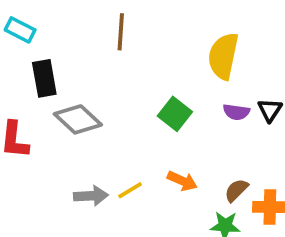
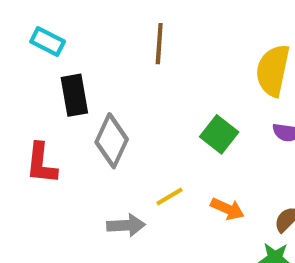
gray diamond: (78, 119) -> (112, 141), turned 72
yellow line: (130, 190) -> (169, 196), moved

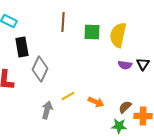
green square: (219, 134) -> (92, 32), moved, turned -36
gray arrow: (126, 225) -> (47, 110), turned -72

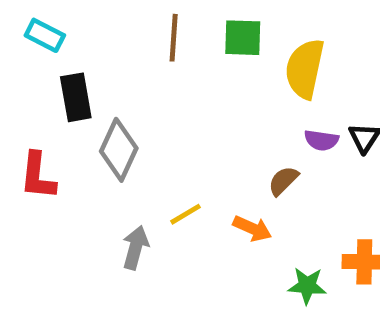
green square: (92, 32) -> (243, 38), moved
brown semicircle: (125, 107) -> (283, 181), moved

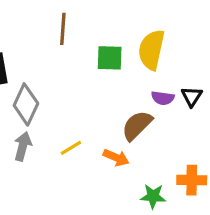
green square: (243, 38) -> (110, 58), moved
brown semicircle: (283, 181) -> (137, 125), size x1.5
gray arrow: (135, 248) -> (23, 146), moved

